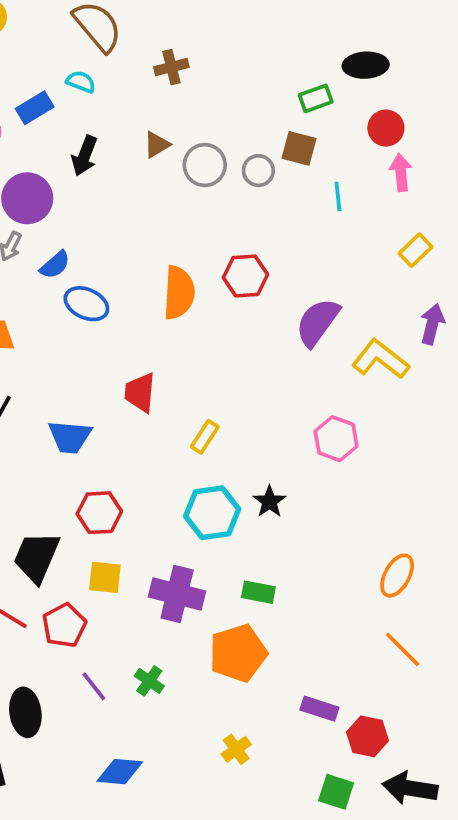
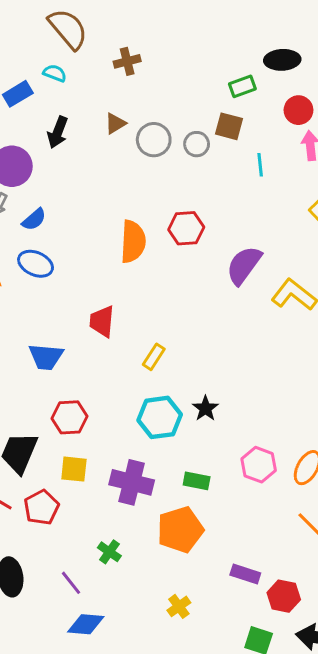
blue ellipse: (86, 304) -> (36, 264), moved
pink hexagon: (336, 439) -> (259, 465), moved
purple line: (94, 686) -> (71, 583), moved

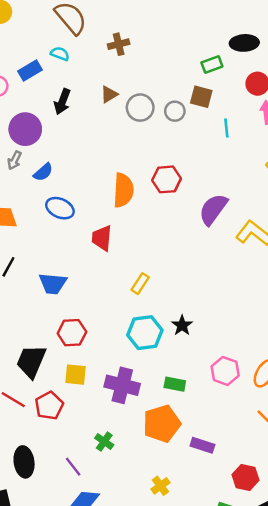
blue ellipse: (36, 264) -> (60, 208), moved
red trapezoid: (102, 321) -> (102, 238), moved
purple rectangle: (245, 574) -> (202, 445), moved

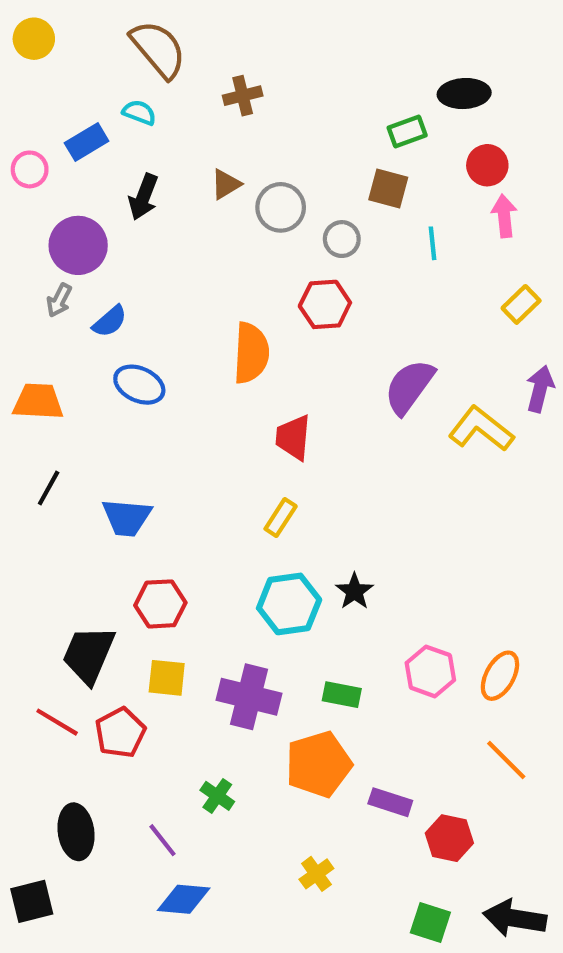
gray circle: (175, 111) -> (342, 239), moved
red hexagon: (166, 179) -> (325, 304), moved
red trapezoid: (102, 238) -> (293, 437), moved
red hexagon: (245, 477) -> (449, 838), moved

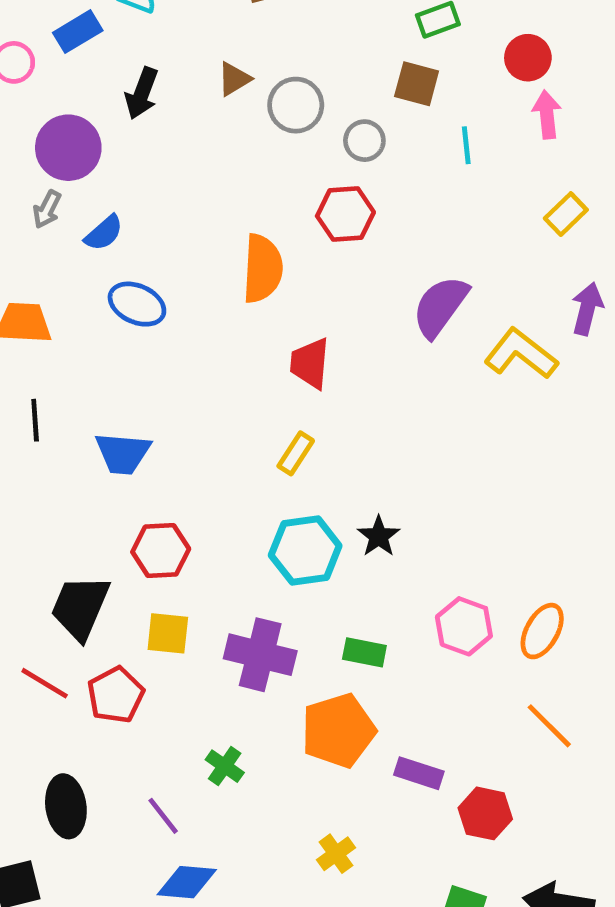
black line: (49, 488) -> (35, 420), turned -33

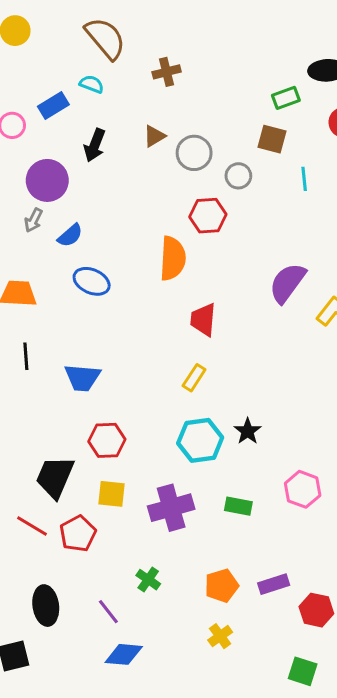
red hexagon: (345, 214) -> (208, 216), moved
purple cross: (260, 655) -> (171, 508), turned -30
orange pentagon: (338, 731) -> (222, 586), moved, size x0.7
purple rectangle: (419, 773) -> (274, 584), turned -36

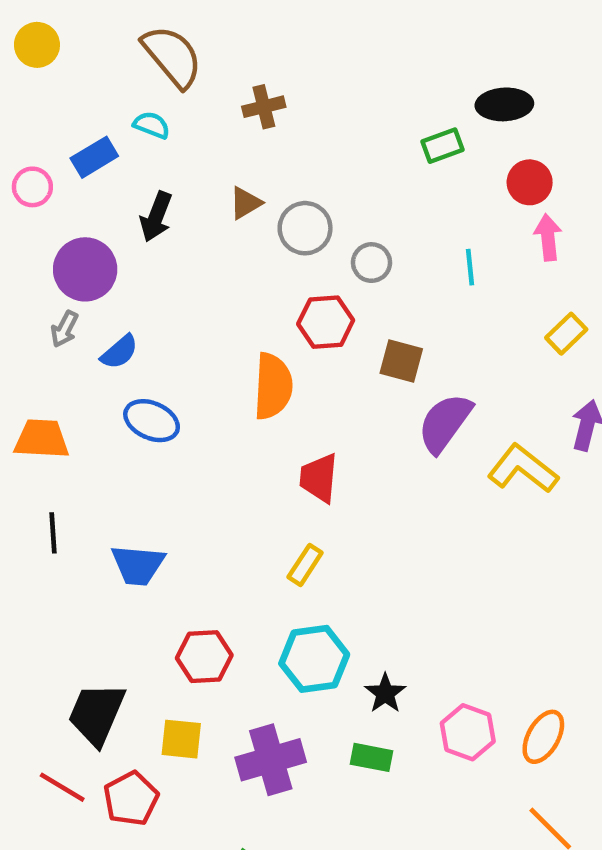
brown square: (272, 139) -> (401, 361), moved
black star: (248, 431) -> (385, 693), moved
red hexagon: (107, 440) -> (204, 657), moved

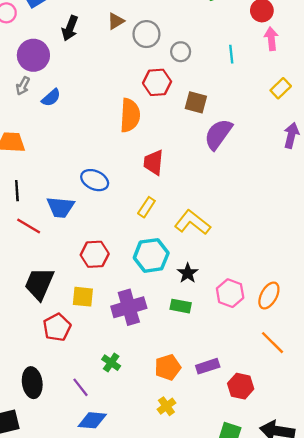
blue ellipse: (152, 421) -> (95, 180), moved
yellow L-shape: (523, 469) -> (192, 222), moved
red line: (62, 787) -> (29, 226), moved

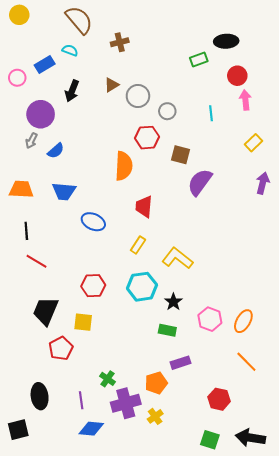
blue trapezoid: (60, 207) -> (64, 191), moved
purple cross: (129, 307) -> (126, 403), moved
purple rectangle: (208, 366) -> (181, 363), moved
purple line: (81, 387) -> (81, 400), turned 30

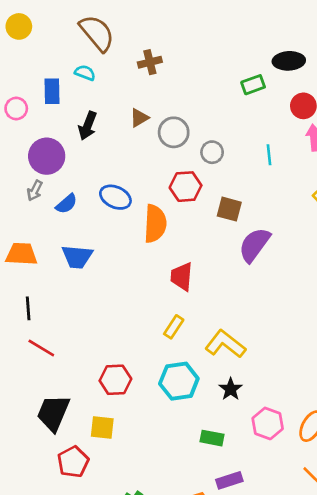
blue rectangle: (45, 65) -> (52, 91), turned -60
blue ellipse: (93, 222) -> (115, 197), moved
black star: (173, 302) -> (231, 389), moved

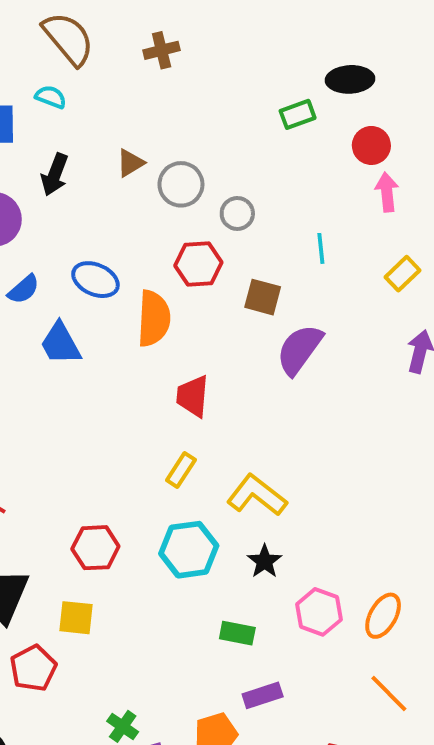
brown cross: (150, 62) -> (162, 50), moved
cyan line: (269, 155) -> (321, 248), moved
blue trapezoid: (77, 257) -> (60, 344), moved, turned 56

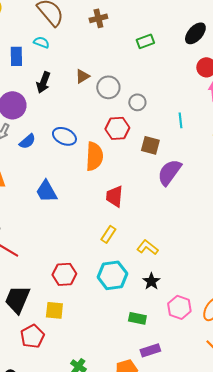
black ellipse: (350, 79) -> (195, 33), turned -45
green rectangle: (298, 114) -> (145, 41), moved
blue trapezoid: (60, 344) -> (46, 191), moved
yellow L-shape: (257, 495) -> (147, 247), size x0.7

